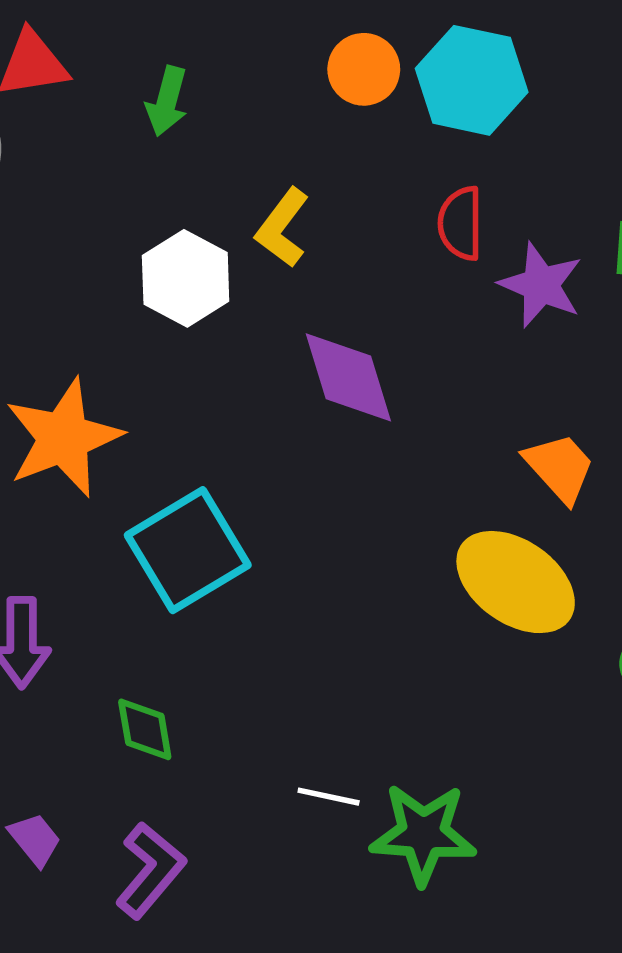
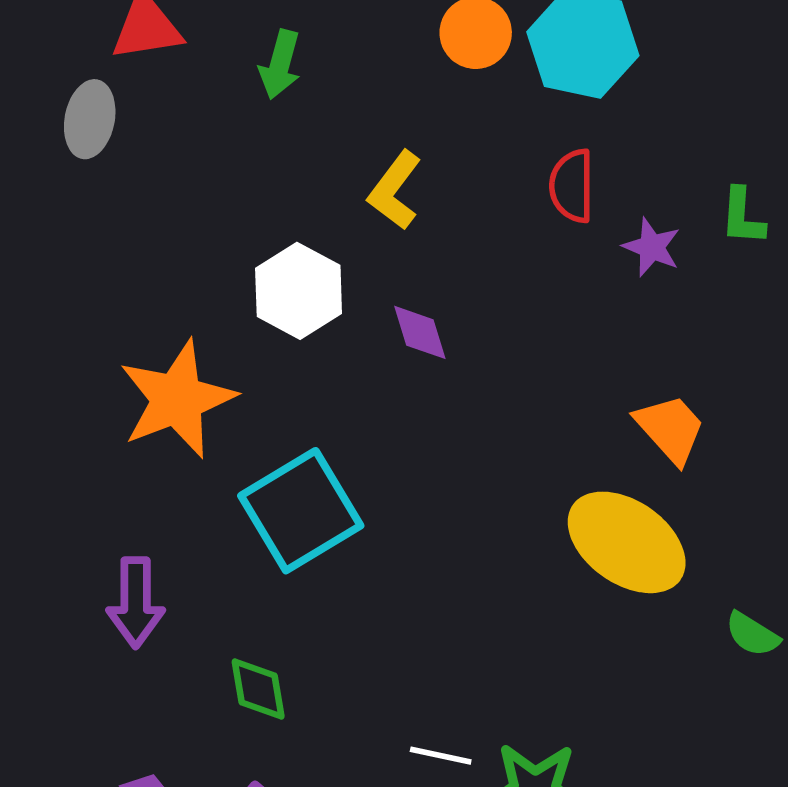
white hexagon: (186, 278) -> (299, 291), moved
purple star: (541, 285) -> (652, 247), size x0.7
purple diamond: (348, 377) -> (420, 332), moved, size x0.6

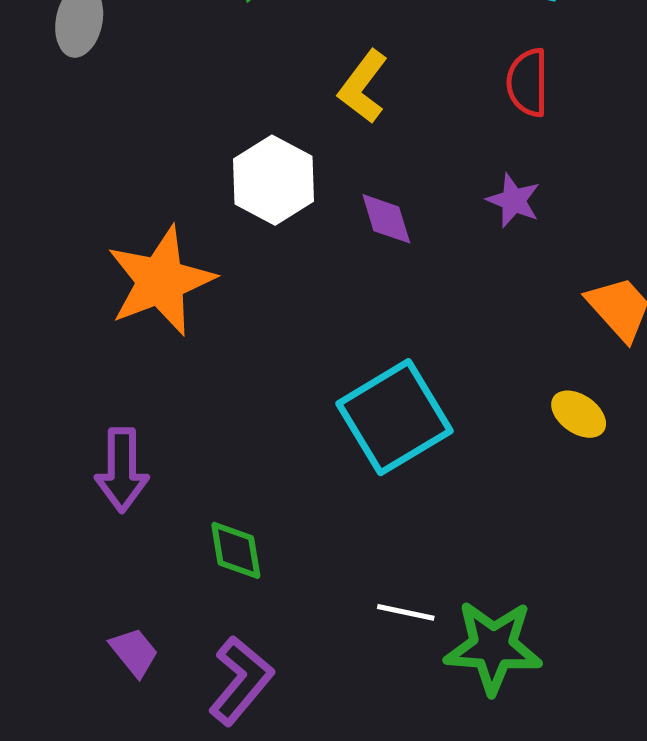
purple star: (652, 247) -> (513, 201), moved
cyan square: (301, 511) -> (394, 417), moved
yellow ellipse: (627, 542) -> (579, 414), size x0.5

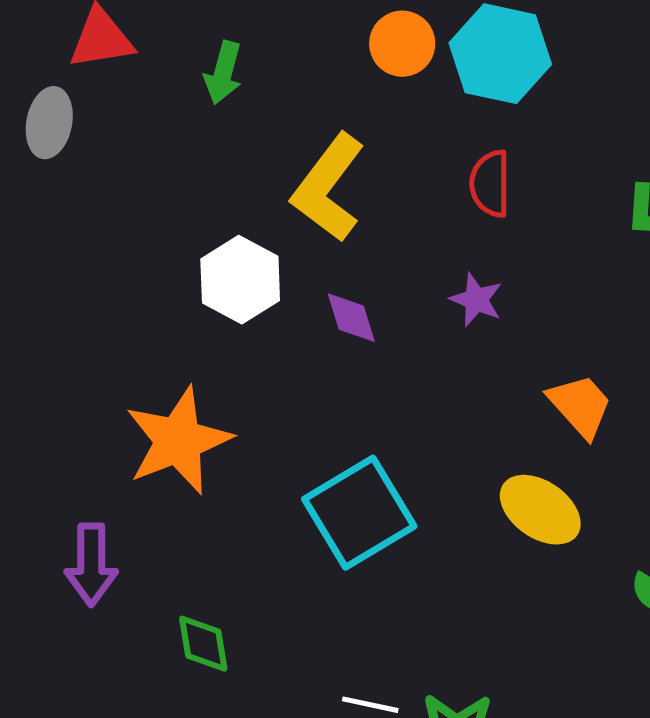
yellow L-shape: (363, 87) -> (328, 188), size x1.5
orange star: (161, 281) -> (178, 441), moved
yellow ellipse: (579, 414) -> (540, 510), size x1.5

